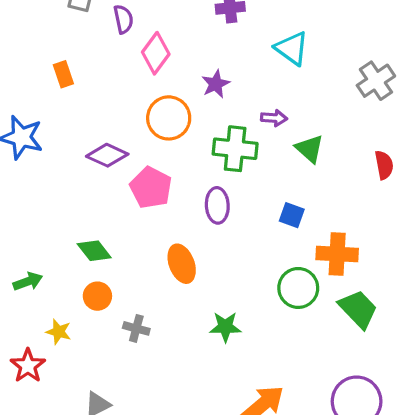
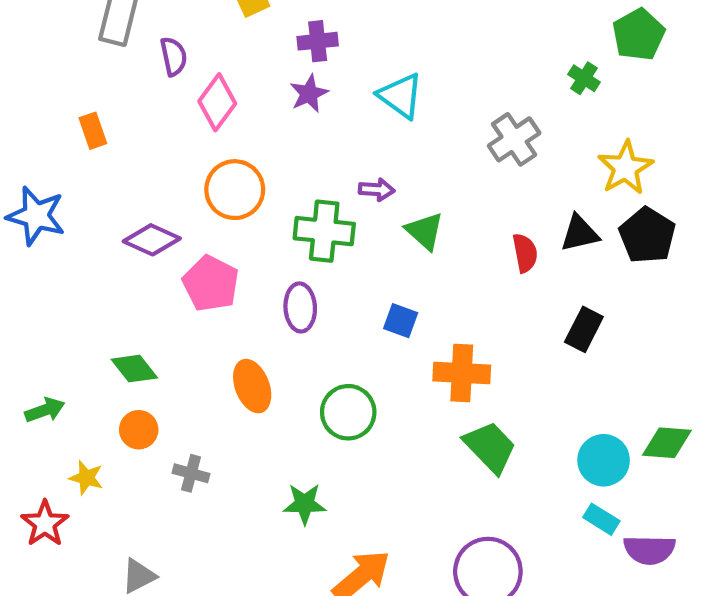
purple star: (216, 84) -> (309, 94), moved
green circle: (298, 288) -> (348, 412), moved
green star: (225, 327) -> (305, 504), moved

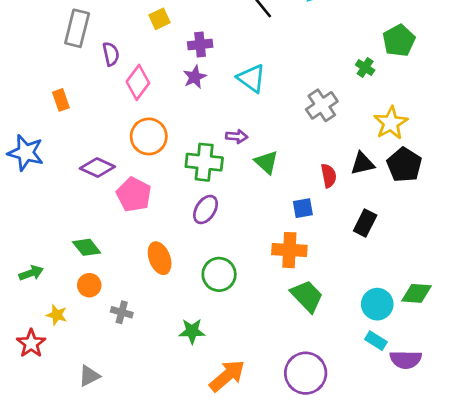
purple ellipse: (300, 307) -> (206, 209), moved, turned 36
blue square: (401, 321) -> (303, 208), moved, turned -30

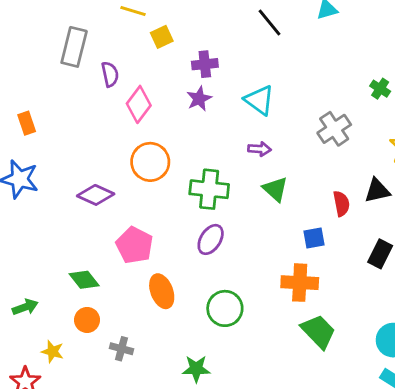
orange rectangle: (61, 100) -> (27, 123), moved
purple arrow: (237, 136) -> (259, 149), moved
pink pentagon: (134, 195) -> (134, 245), moved

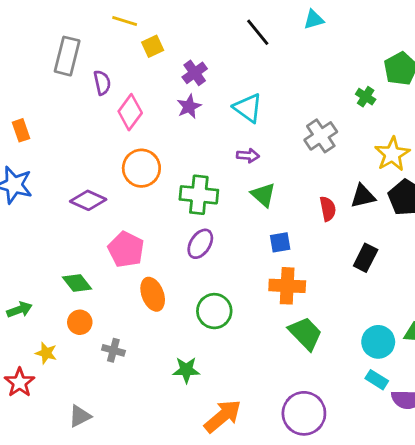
purple cross: (205, 64) -> (195, 73), turned -30
blue square: (314, 238) -> (280, 242), moved

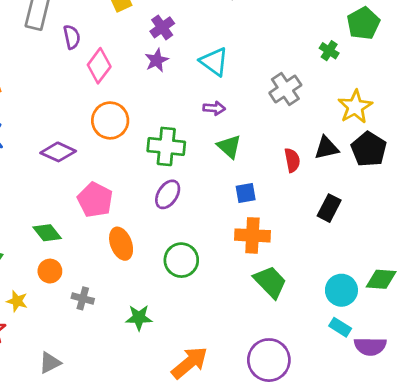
green star: (186, 370) -> (139, 318), moved

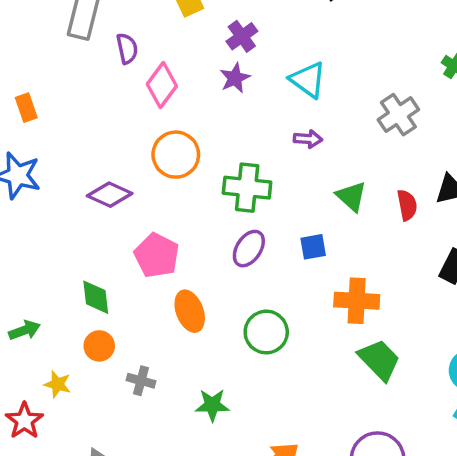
green triangle: (229, 146) -> (351, 196), moved
blue square: (246, 193) -> (313, 247), moved
green diamond: (47, 233) -> (96, 297), turned 32

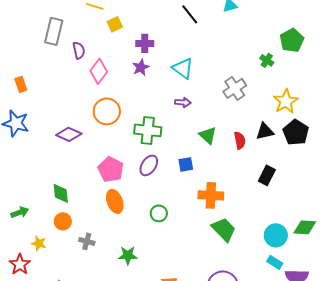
purple cross: (242, 36) -> (145, 43), turned 36
pink pentagon: (157, 255) -> (111, 169), moved
green circle: (266, 332) -> (159, 213), size x0.7

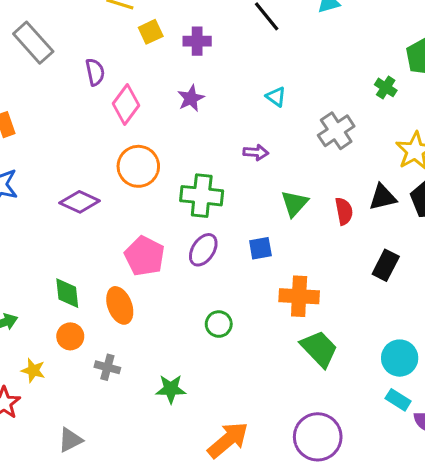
gray rectangle: (54, 31) -> (33, 43), moved, turned -56
purple cross: (145, 43) -> (197, 41), moved
cyan triangle: (183, 68) -> (276, 97), moved, size x0.6
green triangle: (208, 135) -> (294, 203), turned 30
orange ellipse: (115, 201) -> (120, 305), moved

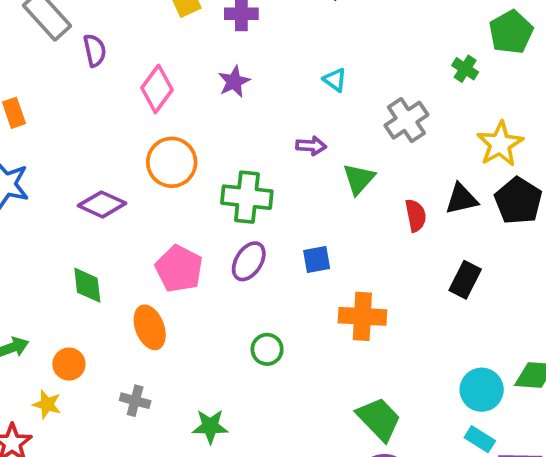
purple semicircle: (95, 72) -> (95, 50), moved
green triangle: (294, 203) -> (359, 179), moved
green diamond: (67, 293) -> (87, 285), moved
orange circle: (70, 336) -> (69, 364), moved
green trapezoid: (319, 349) -> (379, 419), moved

